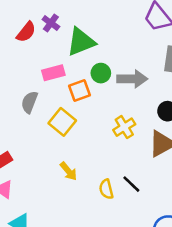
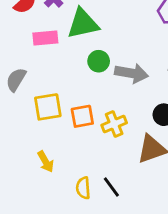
pink rectangle: (53, 73) -> (45, 38), moved
orange square: (80, 91) -> (82, 116), moved
yellow square: (62, 122) -> (48, 107), turned 32

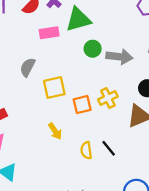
orange square: (82, 116) -> (82, 105), moved

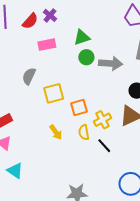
green triangle: (78, 20) -> (82, 37), moved, size x0.7
yellow cross: (108, 98) -> (102, 120), moved
yellow semicircle: (86, 150) -> (84, 132), moved

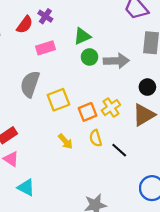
gray semicircle: (29, 76) -> (30, 84), size x1.4
yellow cross: (102, 120) -> (111, 108), moved

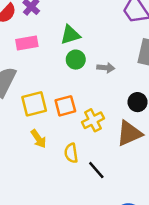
gray arrow: (116, 61) -> (106, 68), size x0.6
orange square: (87, 112) -> (65, 106), moved
yellow arrow: (65, 141) -> (38, 139), moved

